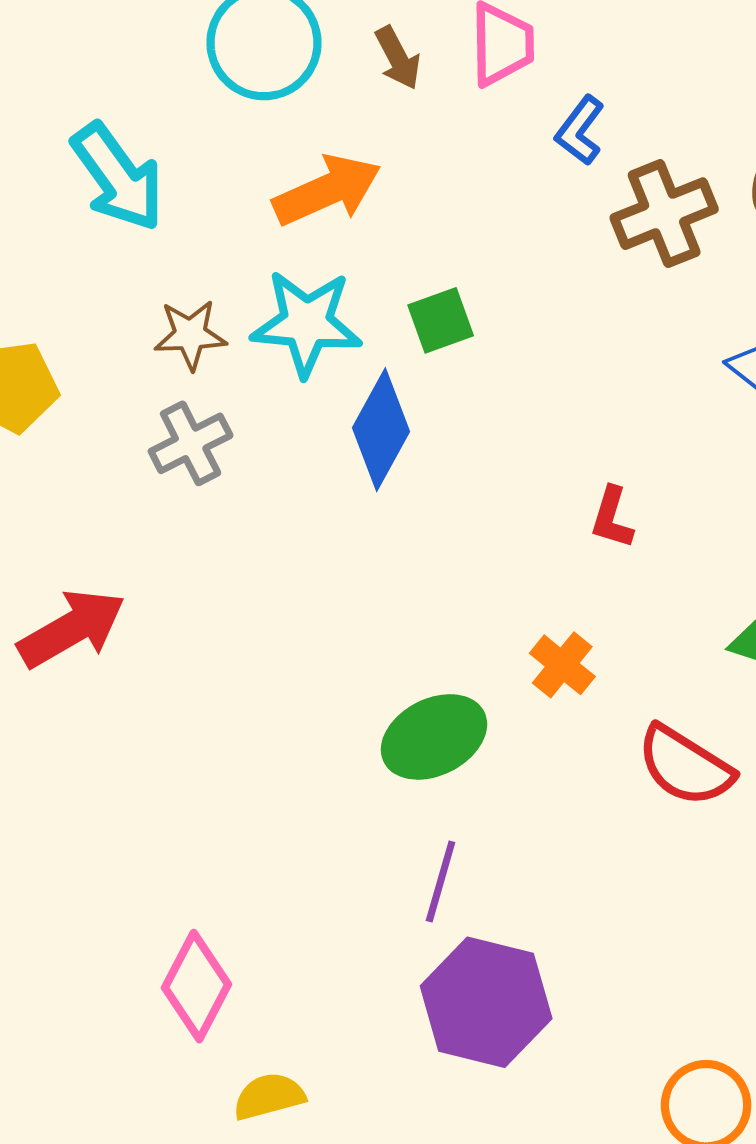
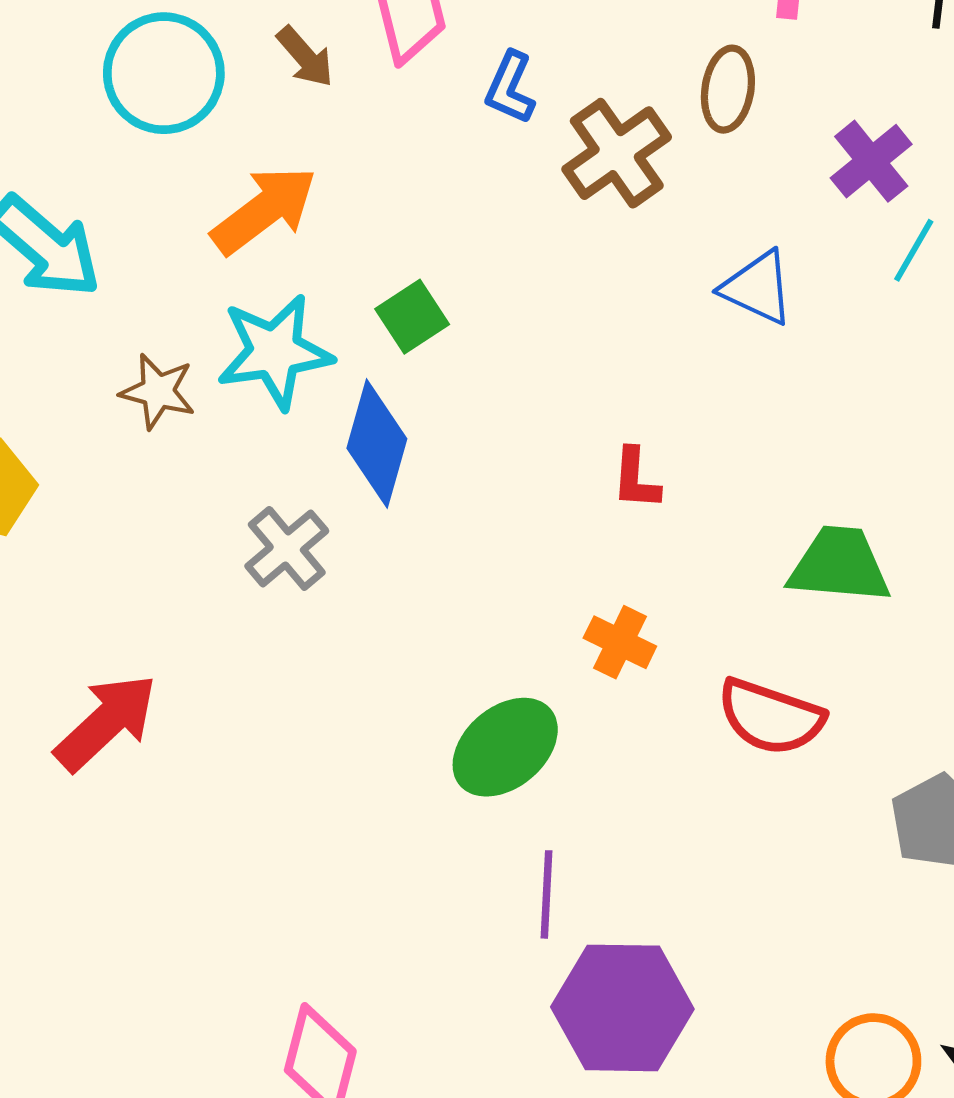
brown star: (190, 335) -> (158, 391), turned 30
gray cross: (191, 443) -> (287, 548), moved

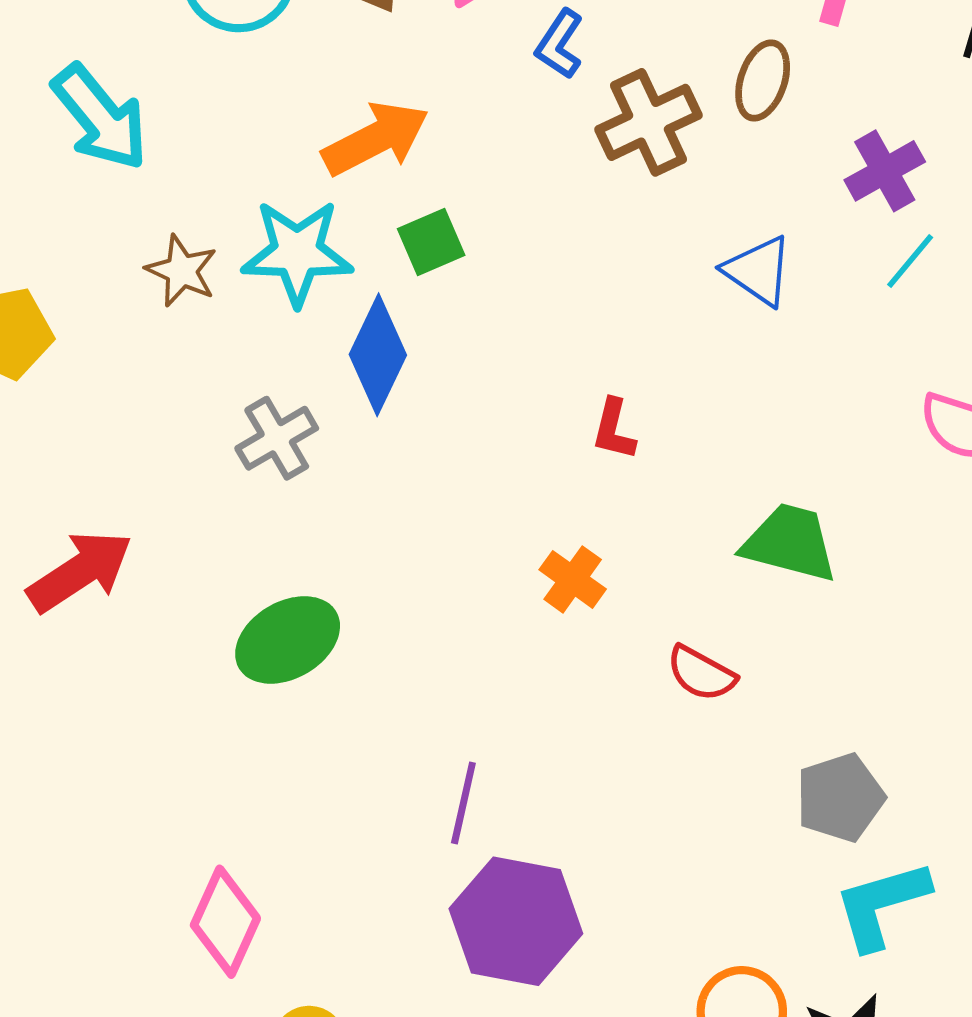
orange arrow: (264, 210) -> (376, 139), moved
red semicircle: (771, 717) -> (701, 673), size x0.7
green ellipse: (505, 747) -> (288, 640), moved

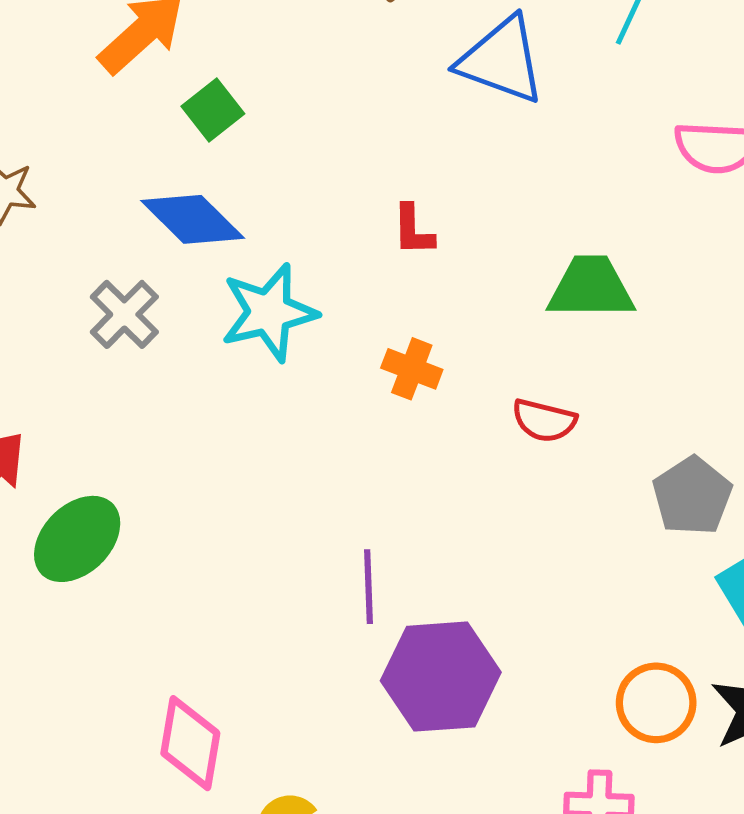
cyan star: (297, 253) -> (269, 312), moved
blue triangle: (758, 271) -> (502, 60), size x1.4
blue diamond: (378, 355) -> (193, 219), turned -56
green ellipse: (288, 640) -> (77, 539), moved

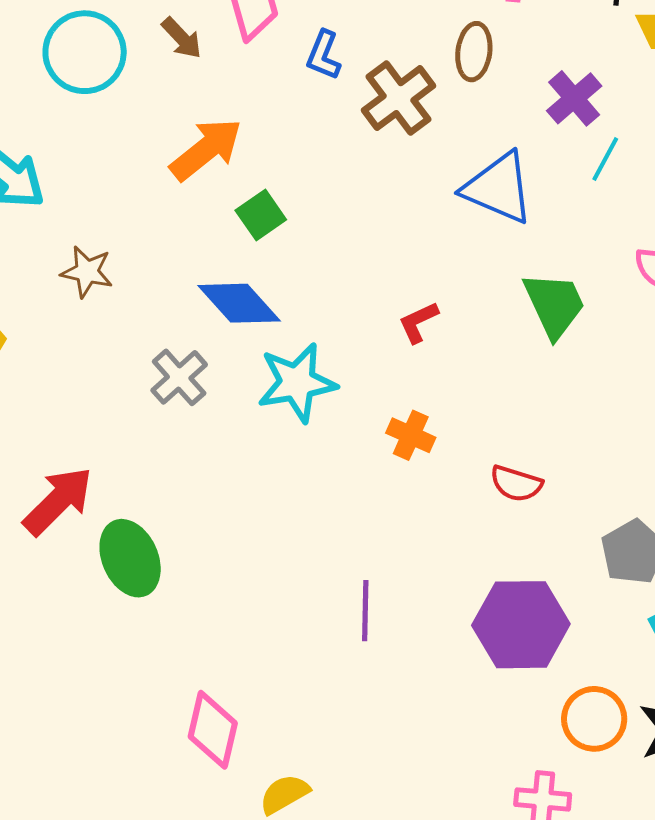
red L-shape: (413, 230) -> (418, 322), turned 63
green trapezoid: (591, 288) -> (554, 305), moved, turned 62
green ellipse: (77, 539) -> (130, 558), turned -72
purple hexagon: (441, 677) -> (521, 625), moved

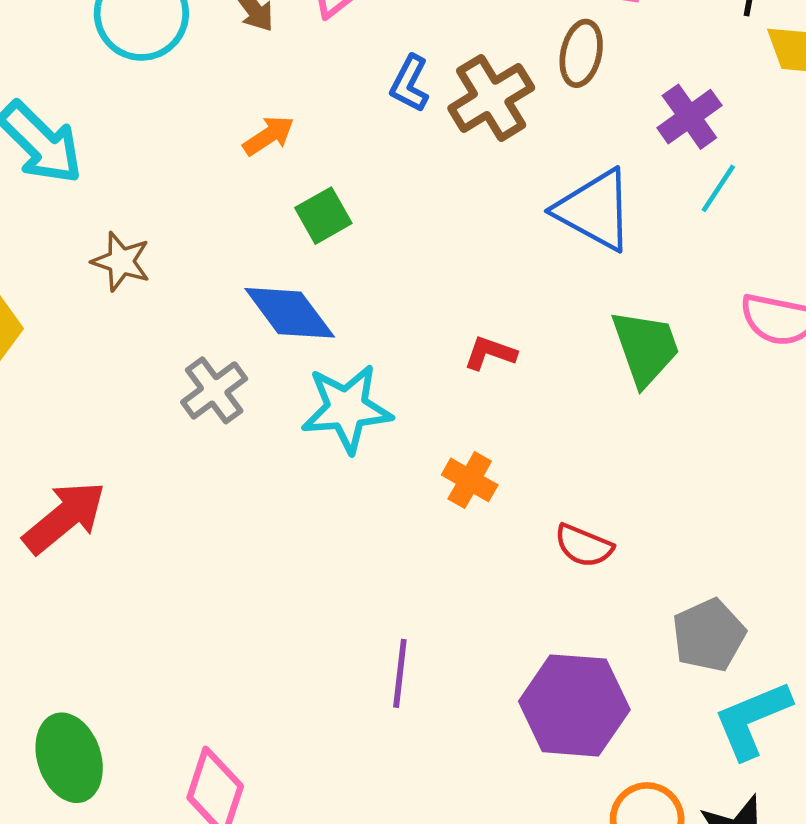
blue L-shape: (324, 55) -> (410, 84), moved
orange arrow: (206, 149) -> (269, 136), size x0.6
red L-shape: (418, 322) -> (490, 353), turned 39
green ellipse: (130, 558) -> (69, 758), moved

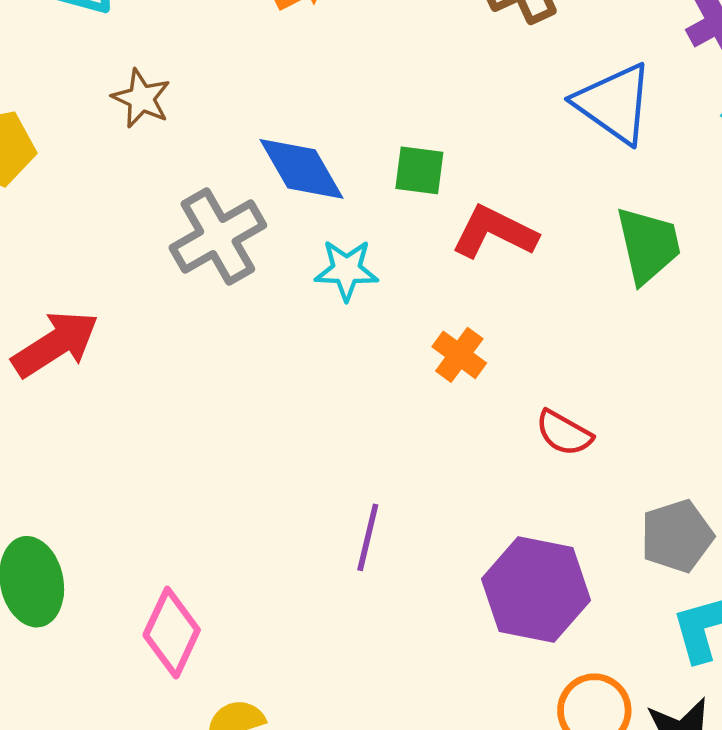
green square: (323, 216) -> (419, 170), moved, turned 30
red L-shape: (490, 353) -> (494, 232), size x1.6
gray cross: (214, 390) -> (218, 237), size x1.4
cyan star: (347, 409) -> (346, 270), size x0.7

